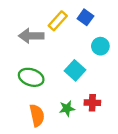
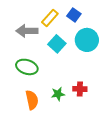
cyan circle: (100, 46) -> (87, 40), size x1.5
cyan square: (75, 70) -> (57, 44), moved

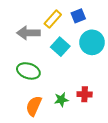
blue square: (74, 15) -> (78, 16), turned 32
orange semicircle: (32, 100) -> (34, 106), turned -144

